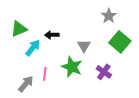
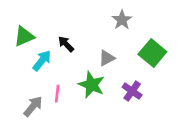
gray star: (109, 16) -> (122, 20), moved
black arrow: (52, 35) -> (66, 44), turned 48
gray triangle: (84, 46) -> (107, 58), turned 32

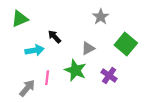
green triangle: (24, 36) -> (20, 19), moved
cyan arrow: (42, 61) -> (35, 50), turned 42

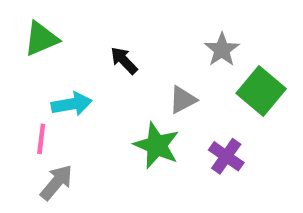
gray star: (101, 17) -> (222, 50), moved
black arrow: (54, 37) -> (124, 61), moved
pink line: (47, 78) -> (41, 139), moved

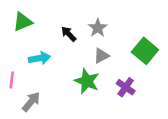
gray star: (222, 50) -> (98, 28), moved
pink line: (41, 139) -> (12, 80), moved

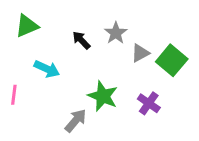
gray triangle: (101, 56) -> (140, 53), moved
cyan arrow: (40, 58) -> (47, 69), turned 35
gray arrow: (31, 102) -> (76, 121), moved

